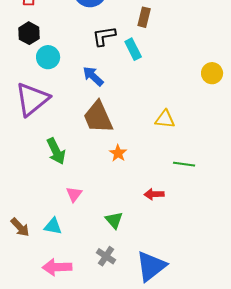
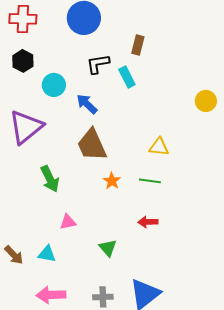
cyan circle: (48, 57) -> (54, 85), moved
green line: (184, 164) -> (150, 181), moved
pink triangle: (74, 194) -> (68, 222), turned 42
gray cross: (106, 256) -> (103, 297), moved, turned -36

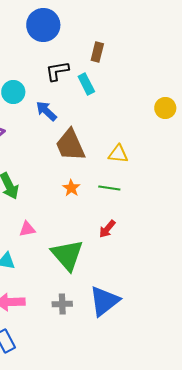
brown trapezoid: (92, 145) -> (70, 145), moved
red arrow: (148, 222) -> (107, 229), turned -48
green triangle: (108, 248) -> (67, 255), size x1.8

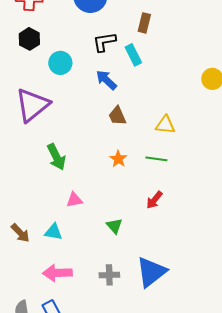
blue arrow: (46, 111) -> (106, 80), moved
brown trapezoid: (70, 145) -> (117, 116), size x0.6
green triangle: (67, 255) -> (114, 226), size x0.5

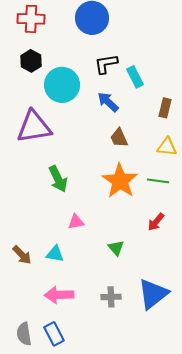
brown rectangle: (144, 23) -> (165, 108), moved
cyan circle: (60, 63) -> (62, 85), size x1.5
purple triangle: (32, 105) -> (34, 127), turned 30
orange star: (118, 159) -> (120, 181), size x2.0

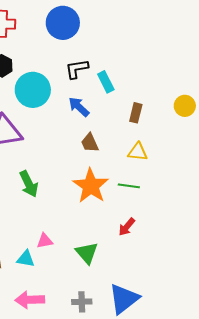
pink triangle: (76, 222) -> (45, 241), moved
green triangle: (116, 248) -> (87, 253), size x1.4

